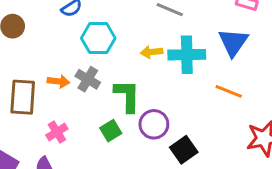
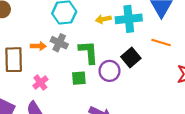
green square: (111, 131) -> (79, 78), turned 32
black square: (184, 150) -> (131, 57), moved

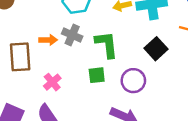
purple circle: (109, 71) -> (133, 81), moved

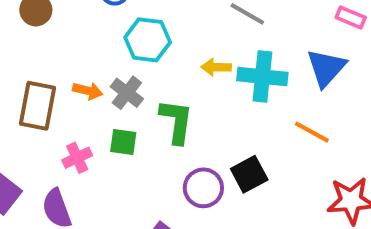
black square: (156, 49) -> (249, 174), moved
green square: (97, 75) -> (123, 142), moved

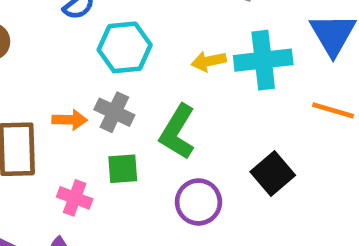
green L-shape: (176, 121) -> (177, 132), turned -144
pink cross: (77, 158) -> (75, 198), turned -32
purple circle: (203, 188) -> (198, 202), moved

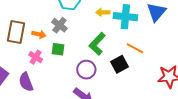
orange line: (333, 110) -> (135, 48), moved
orange arrow: (70, 120) -> (39, 34), moved
green L-shape: (177, 132) -> (97, 44), moved

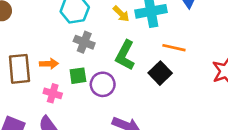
yellow arrow: (103, 12) -> (121, 14), turned -120
gray cross: (59, 25) -> (84, 42), moved
purple circle: (86, 70) -> (103, 84), moved

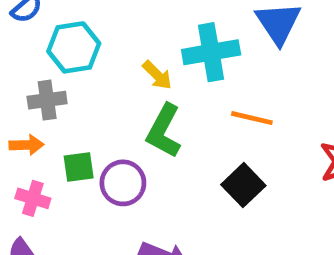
yellow arrow: (121, 14) -> (157, 75), moved
gray cross: (84, 42) -> (47, 100), moved, turned -30
black square: (160, 73) -> (243, 185), moved

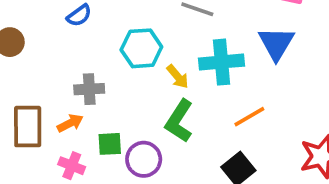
cyan hexagon: (74, 47) -> (141, 48), moved
orange line: (252, 118) -> (249, 117), turned -48
orange arrow: (27, 145) -> (70, 123), turned -30

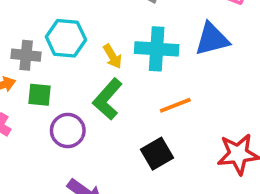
blue triangle: (276, 43) -> (212, 39), turned 36
cyan hexagon: (141, 48) -> (66, 38), moved
green square: (110, 144) -> (39, 95), moved

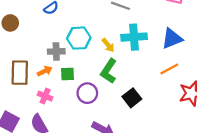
blue triangle: (212, 39) -> (172, 39), moved
orange line: (175, 105) -> (169, 69), moved
black square: (157, 154) -> (132, 98), moved

